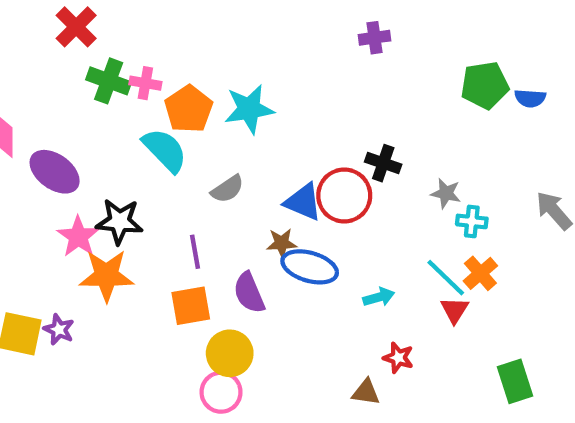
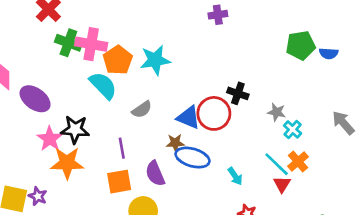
purple cross: (375, 38) -> (218, 15), moved
pink cross: (145, 83) -> (91, 44), size x1.6
cyan cross: (472, 221) -> (293, 129), turned 36
cyan arrow: (379, 297) -> (235, 176), turned 72

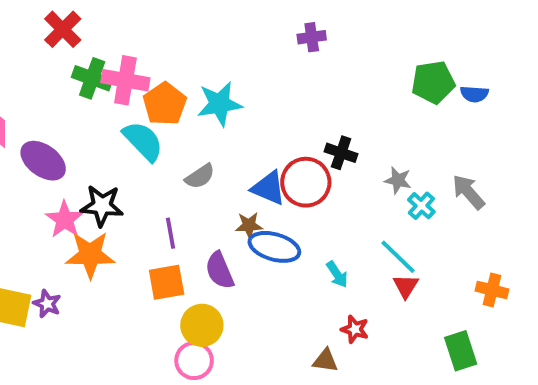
gray arrow: (343, 123) -> (468, 192), moved
orange cross: (298, 162) -> (492, 290), moved, turned -35

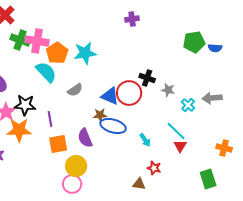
gray star: (398, 180) -> (168, 90), moved
gray arrow: (468, 192) -> (212, 98), turned -54
purple line: (171, 233) -> (50, 119), moved

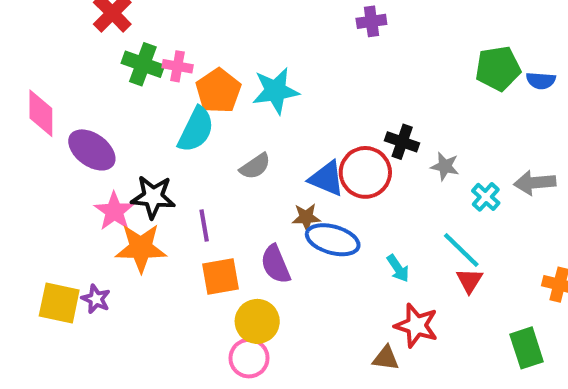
pink cross: (37, 41) -> (178, 66), size x0.6
cyan semicircle: (46, 72) -> (196, 130), turned 70
red star: (154, 168) -> (416, 325), size x1.5

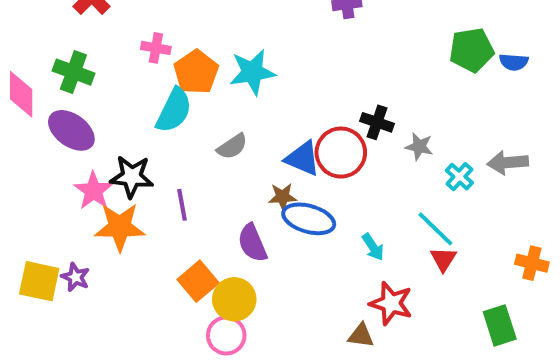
green cross: (143, 64) -> (73, 72), moved
orange square: (220, 277) -> (198, 281), moved, turned -30

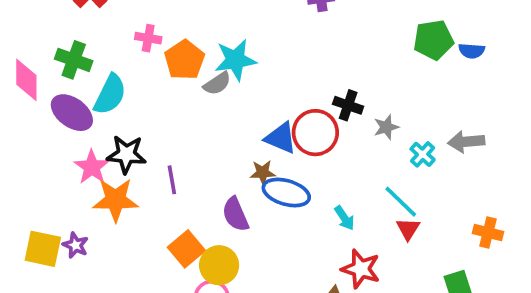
cyan semicircle: (174, 110) -> (110, 94), moved
gray semicircle: (232, 146) -> (217, 84), moved
gray star: (419, 146) -> (386, 127), turned -30

